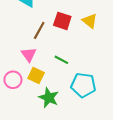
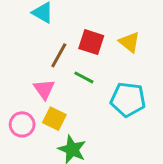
green line: (61, 60) -> (84, 77), moved
cyan pentagon: (83, 85) -> (128, 99), moved

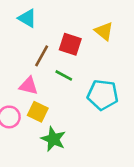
yellow triangle: (129, 42) -> (104, 31), moved
pink triangle: (44, 89) -> (29, 86), turned -42

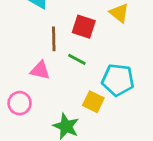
brown line: (42, 56) -> (54, 39), turned -30
yellow square: (38, 112) -> (93, 102), moved

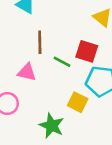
red square: (84, 27) -> (87, 51), moved

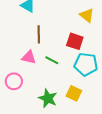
green line: (62, 62) -> (52, 60), moved
yellow square: (78, 102) -> (74, 93), moved

